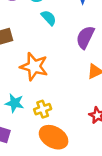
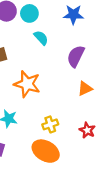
yellow cross: (43, 109) -> (50, 124), moved

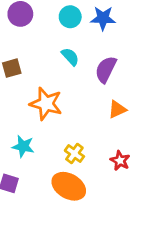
cyan circle: (29, 13) -> (70, 17), moved
cyan semicircle: (41, 38) -> (70, 57), moved
yellow cross: (50, 124) -> (74, 153), turned -35

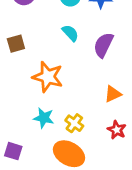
orange triangle: (117, 109) -> (113, 94), moved
cyan star: (23, 146) -> (44, 118), moved

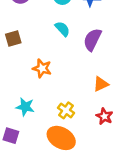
orange star: (48, 77) -> (42, 68), size x0.7
cyan star: (44, 118) -> (25, 107), moved

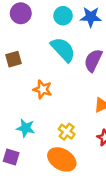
cyan semicircle: (62, 29) -> (63, 50), size x1.6

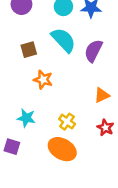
brown square: (13, 59) -> (29, 50), moved

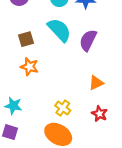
orange star: (43, 80) -> (29, 67), moved
cyan star: (26, 118) -> (13, 106), moved

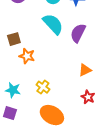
brown square: (26, 39) -> (14, 39), moved
yellow cross: (63, 108) -> (43, 87), moved

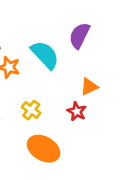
cyan semicircle: (53, 24) -> (45, 55), moved
red star: (88, 97) -> (77, 111), moved

